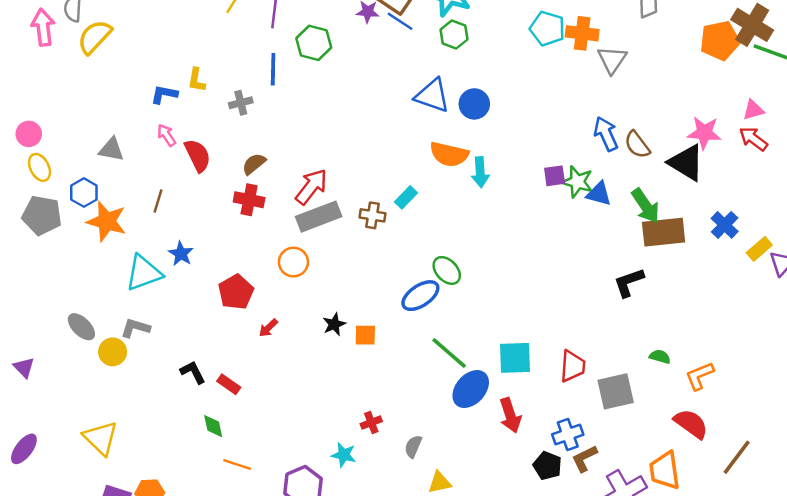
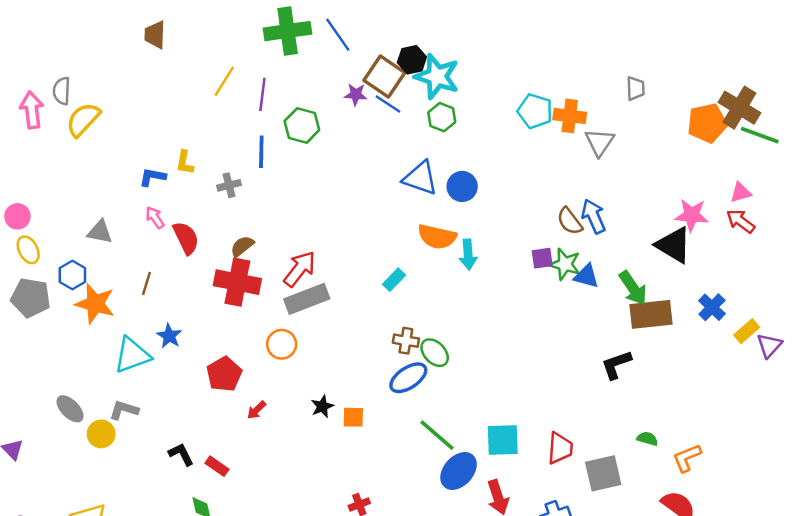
brown semicircle: (637, 145) -> (570, 221), moved
red cross: (249, 200) -> (237, 282), size x1.5
brown cross: (372, 215) -> (406, 341), moved

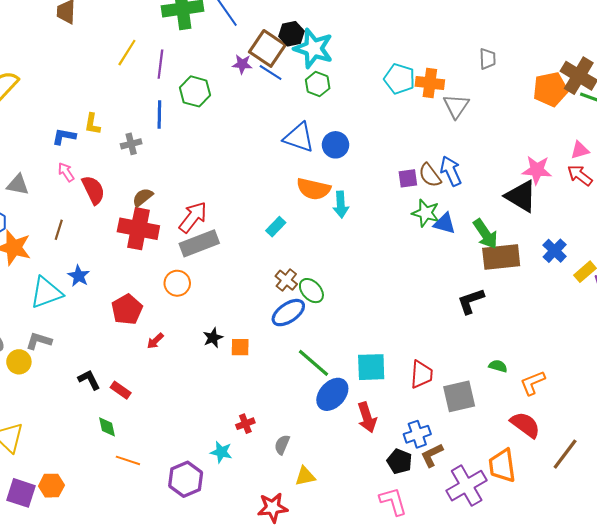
purple square: (542, 258) -> (408, 178), moved
brown cross: (406, 341) -> (286, 280), turned 30

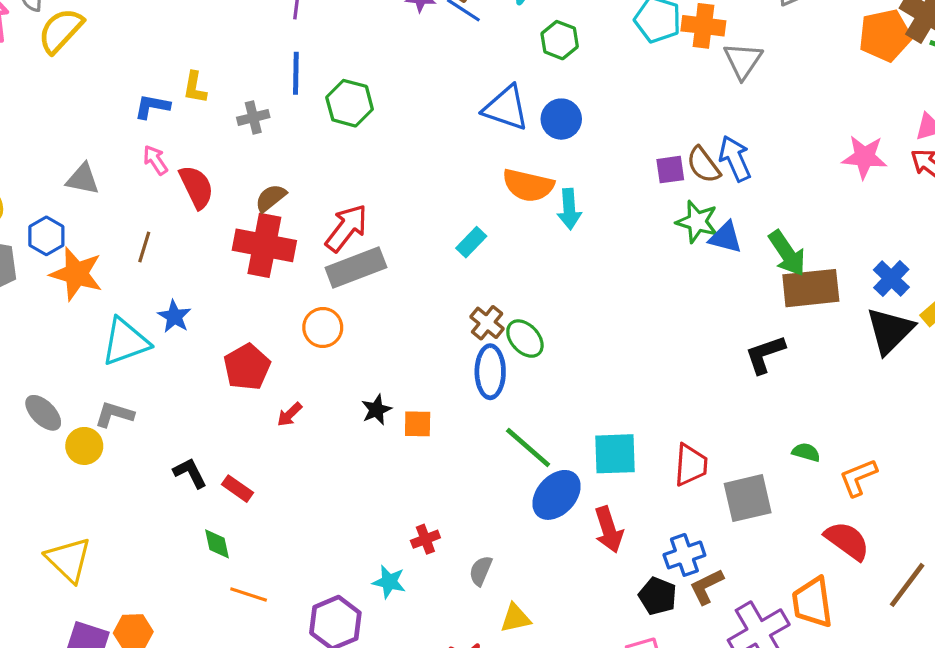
green hexagon: (318, 84) -> (560, 40), moved
green hexagon: (195, 91) -> (350, 103), moved
black triangle: (521, 196) -> (890, 331), moved, turned 44
blue ellipse: (288, 313) -> (490, 372), turned -56

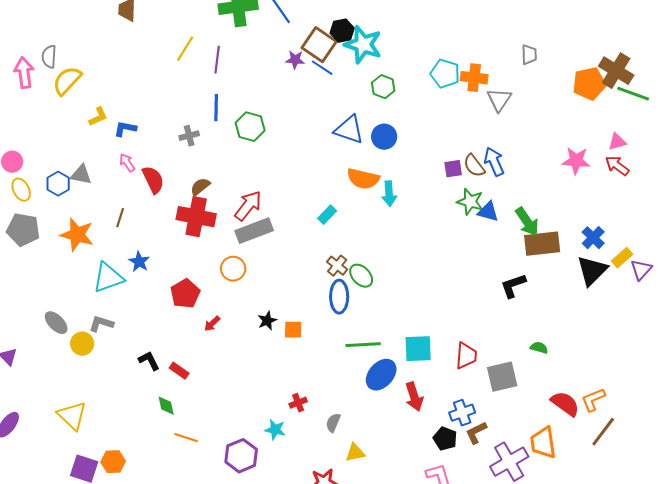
yellow L-shape: (195, 87) -> (98, 117), moved, turned -125
blue hexagon: (46, 236) -> (58, 184), moved
green line: (528, 448) -> (363, 345), turned -44
orange L-shape: (858, 478) -> (593, 400), moved

